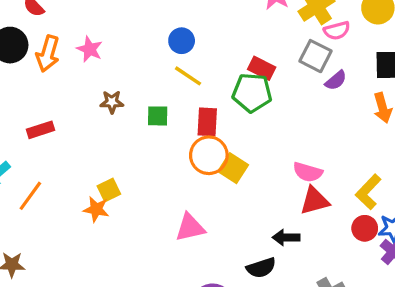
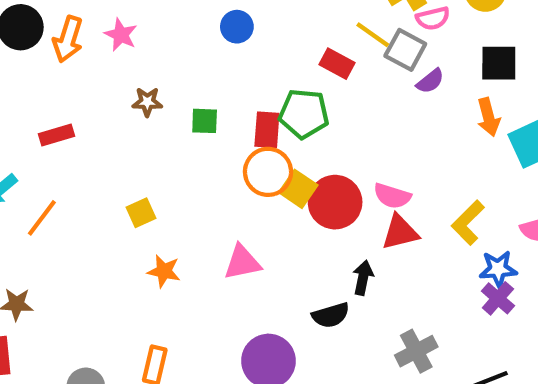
yellow line: (188, 76) -> (373, 35), moved
green pentagon: (252, 93) -> (304, 114), moved
orange star: (96, 209) -> (164, 271), moved
red circle: (365, 228) -> (335, 202), moved, size x1.6
black arrow: (286, 237) -> (363, 278), turned 100

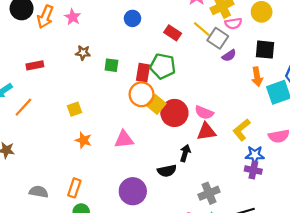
red rectangle: (337, 64) -> (173, 33), moved
purple cross: (498, 298) -> (253, 170), turned -35

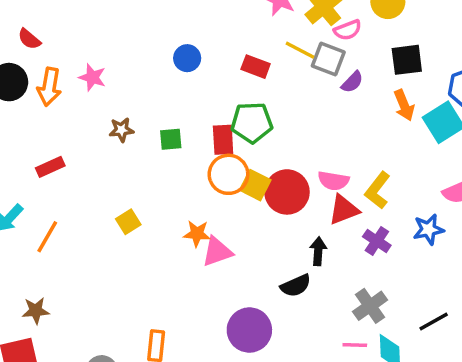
yellow L-shape: (242, 130) -> (378, 190), moved
orange star: (83, 140) -> (197, 234), moved
purple cross: (253, 170) -> (377, 241), moved, turned 35

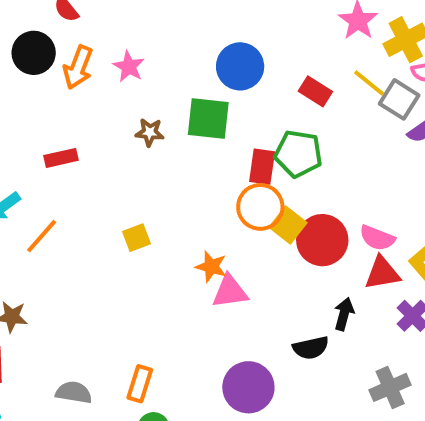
blue circle: (187, 58) -> (240, 66), size x1.5
green square: (171, 139) -> (208, 118), moved, size x1.6

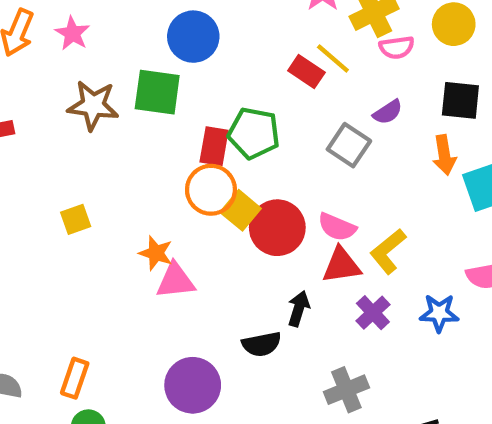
red rectangle: (315, 91) -> (306, 72), moved
gray square: (399, 99) -> (349, 145), moved
brown star: (150, 132) -> (93, 105), size x1.6

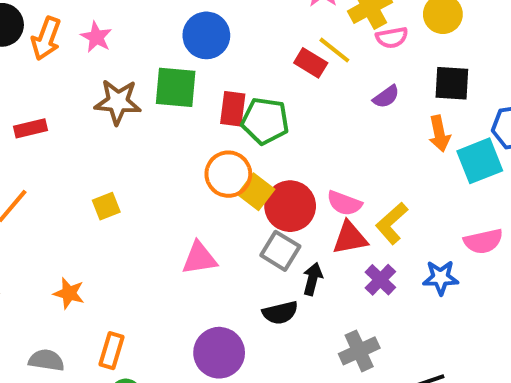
gray square: (349, 145) -> (280, 251), moved
red rectangle: (214, 146) -> (233, 109), moved
orange star: (156, 253) -> (69, 293), moved

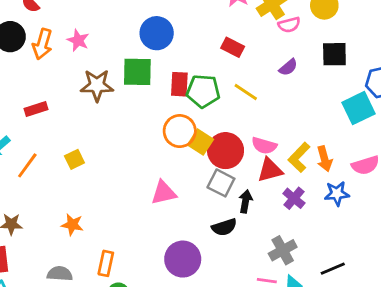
yellow line: (334, 50) -> (246, 92), moved
orange arrow: (439, 134) -> (325, 159), moved
yellow square: (106, 206) -> (74, 159), moved

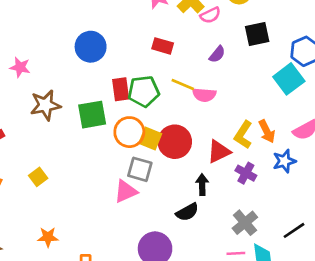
green square: (137, 72) -> (92, 115), moved
pink semicircle: (264, 146) -> (204, 95), moved
gray square: (221, 183) -> (140, 169), moved

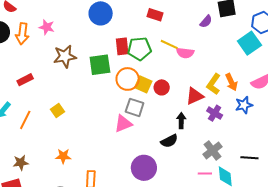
purple semicircle: (217, 54) -> (206, 21), moved
red circle: (175, 142) -> (162, 87), size x0.6
black line: (294, 230) -> (249, 158), turned 36

